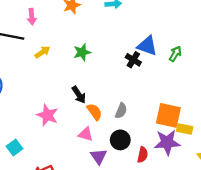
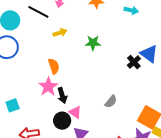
black arrow: (79, 95) -> (62, 95), moved
orange semicircle: (95, 112) -> (54, 66), moved
black circle: (120, 140) -> (62, 121), moved

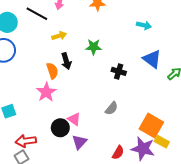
cyan arrow: (131, 10) -> (144, 25), moved
black cross: (134, 62) -> (119, 71), moved, turned -32
black arrow: (62, 95) -> (66, 61), moved

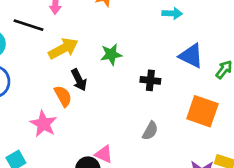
yellow arrow: (59, 36) -> (63, 49), size x1.5
pink star: (46, 92) -> (43, 124), moved
orange square: (151, 125) -> (202, 111), moved

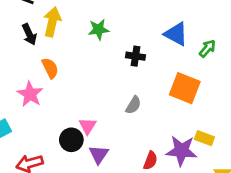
yellow arrow: (63, 49) -> (52, 22), turned -52
black arrow: (79, 80) -> (29, 34), moved
pink triangle: (104, 154) -> (87, 126), turned 36

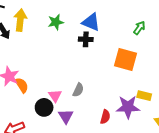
blue triangle: (176, 34) -> (91, 22), moved
orange semicircle: (50, 68) -> (22, 85), moved
gray semicircle: (133, 105) -> (78, 90), moved

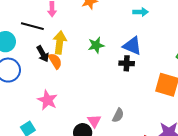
orange semicircle: (22, 85) -> (55, 61), moved

